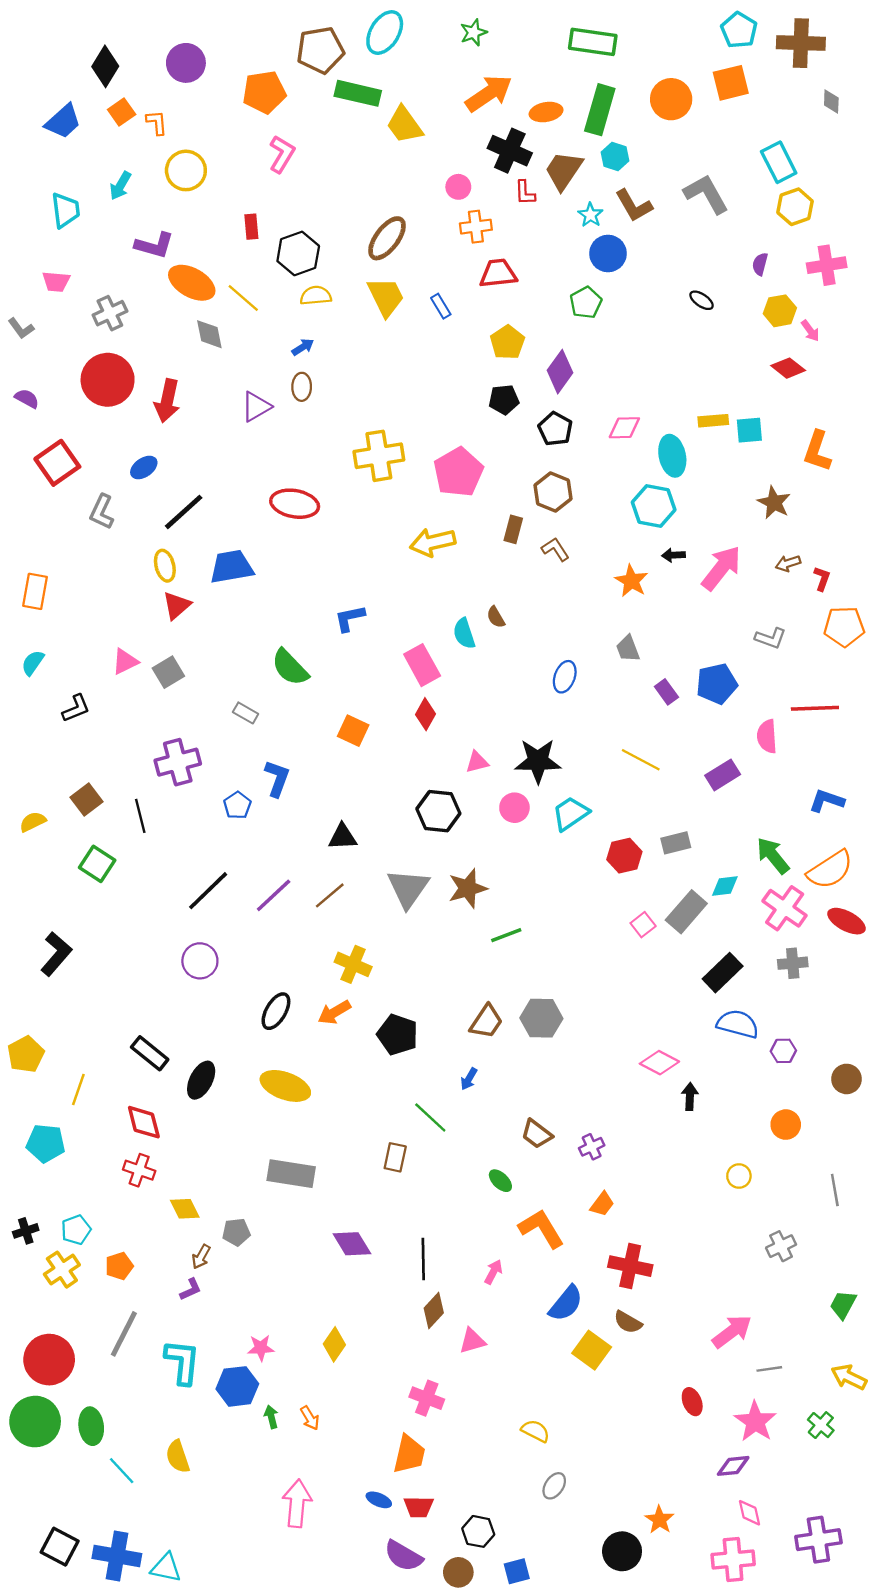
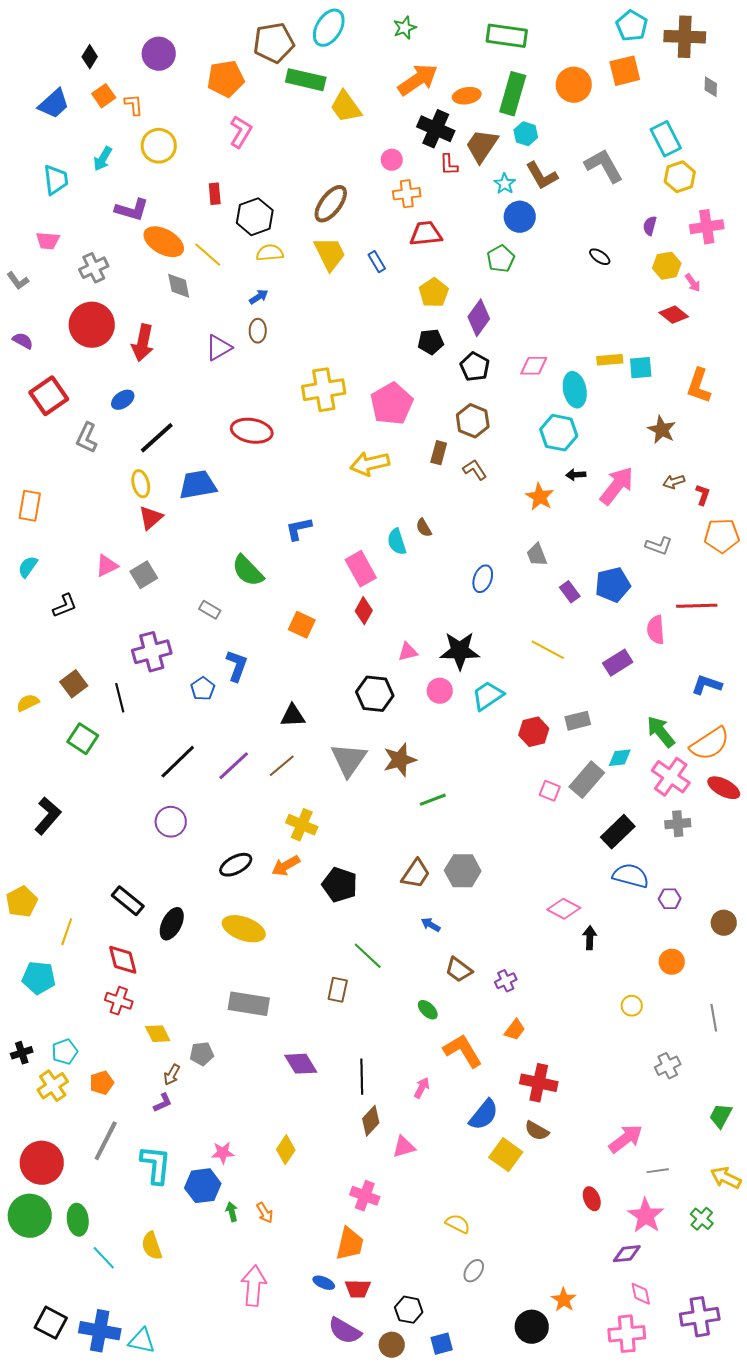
black diamond: (105, 66) -> (90, 57), size x0.7
pink square: (643, 925) -> (550, 791), turned -30
black ellipse: (276, 1011) -> (236, 865), turned 32
blue arrow: (469, 1079) -> (431, 925), moved, turned 90

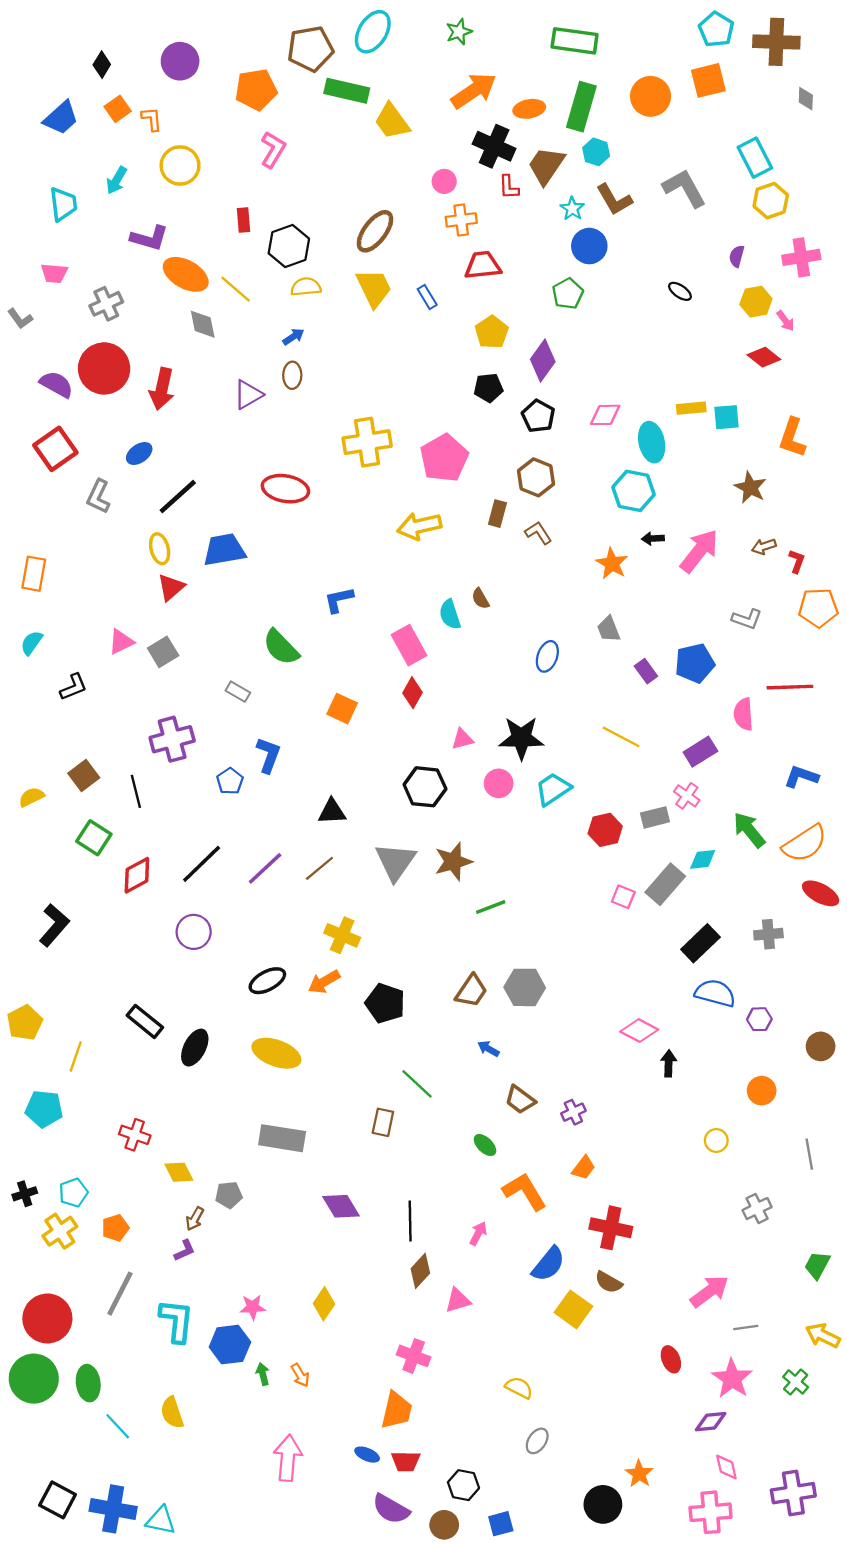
purple semicircle: (23, 341) -> (56, 384), moved, size x1.4
pink cross: (671, 777) -> (687, 796), moved, size x0.6
red diamond: (123, 960) -> (137, 875), moved, turned 76

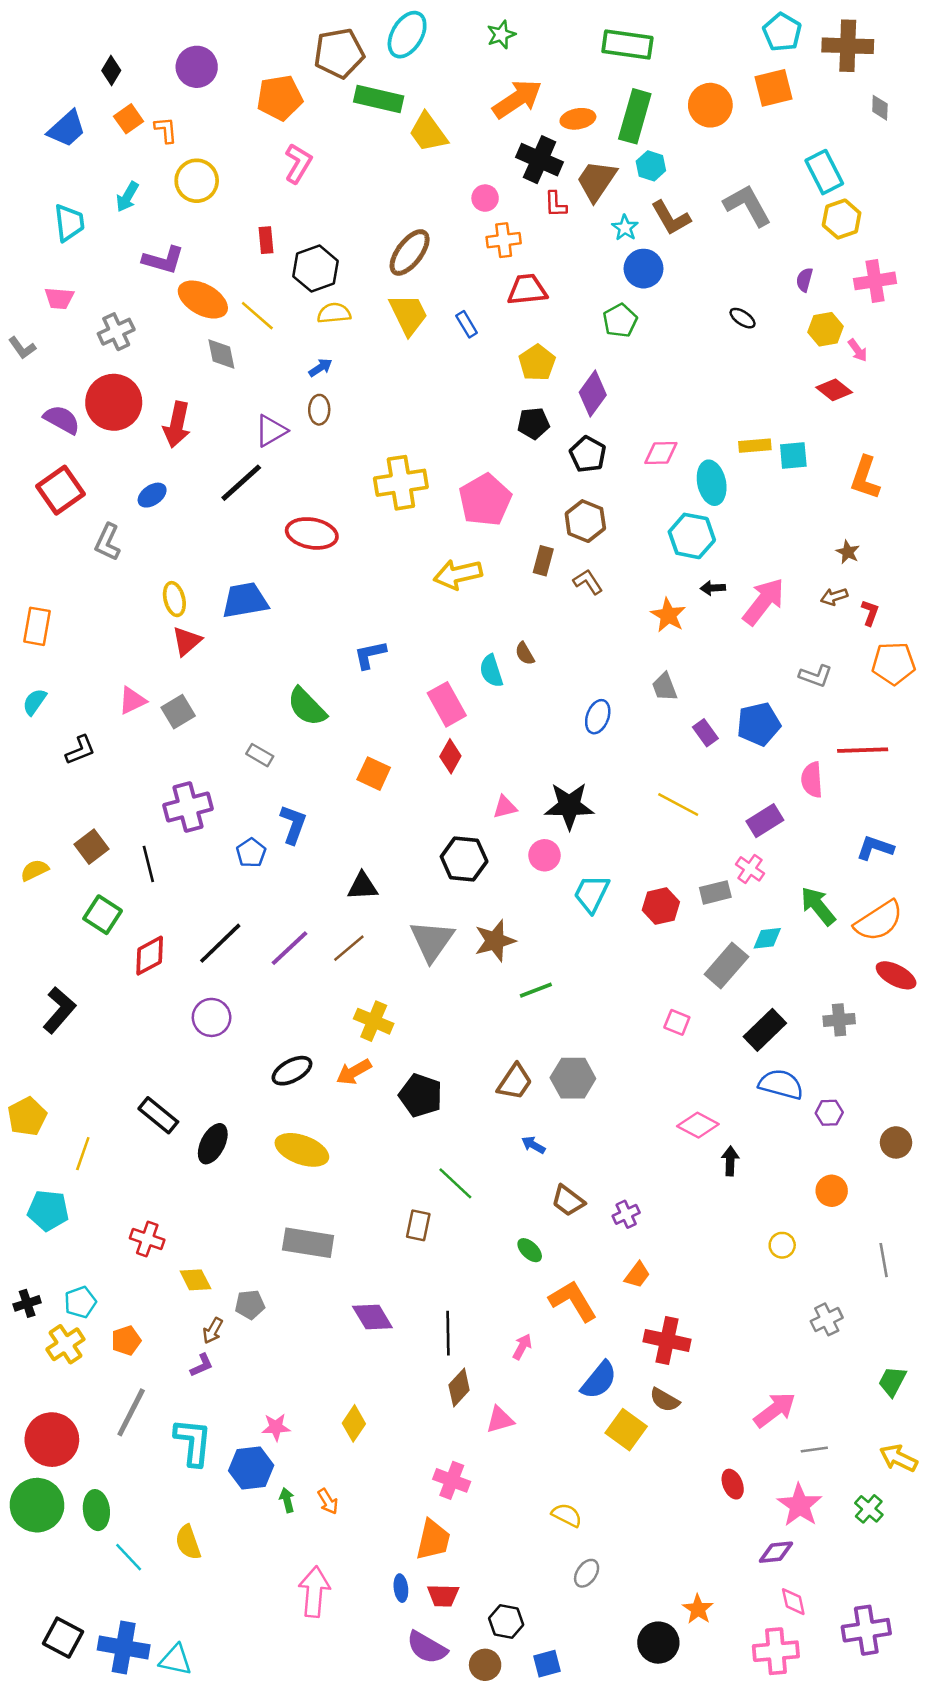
brown star: (750, 487) -> (848, 552), moved, size x0.7
black line: (178, 497) -> (241, 483), moved
cyan trapezoid: (553, 789) -> (592, 894), moved, turned -30
pink square: (623, 897) -> (677, 1022), moved
blue ellipse: (367, 1455) -> (401, 1588), turned 60

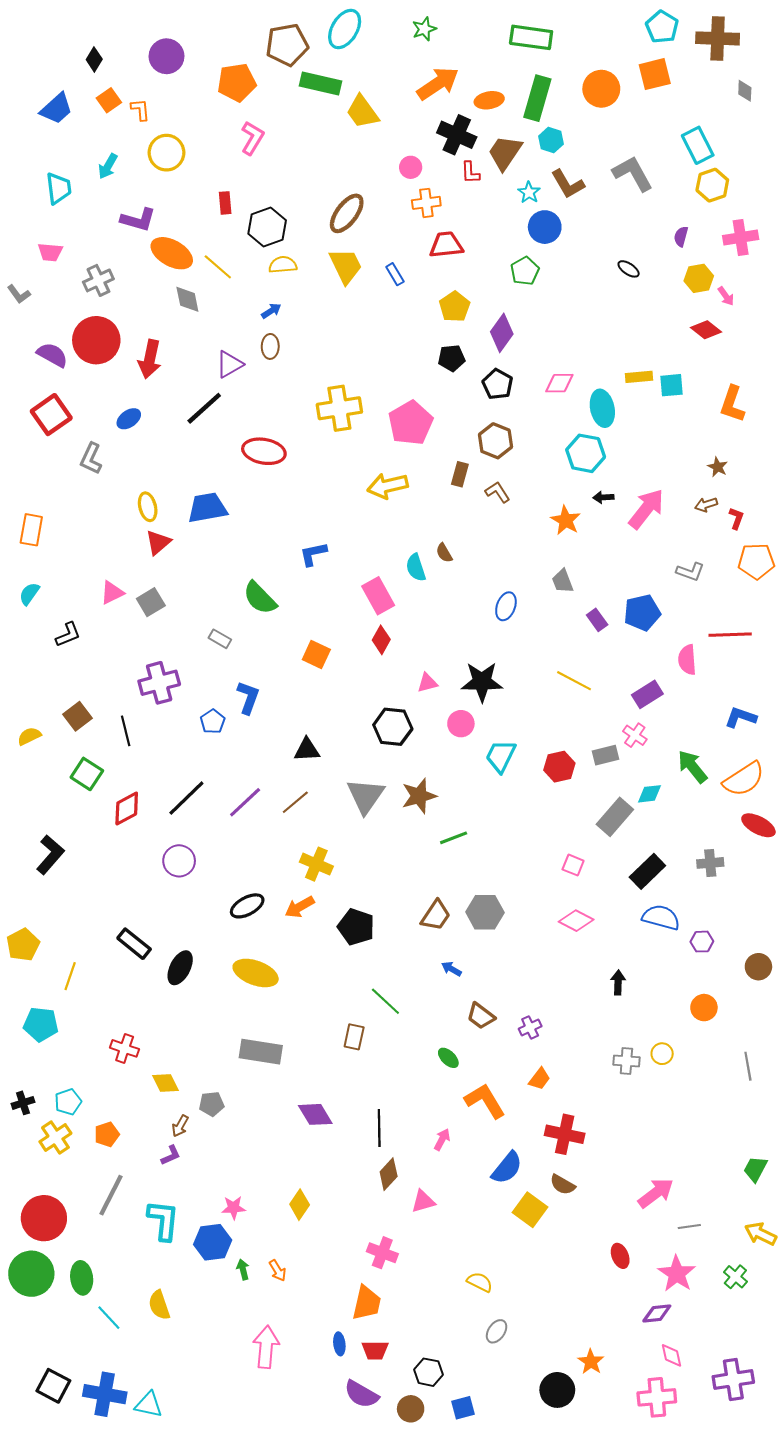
pink diamond: (698, 1125) -> (576, 921), moved
gray cross: (827, 1319) -> (626, 1061), moved, turned 30

